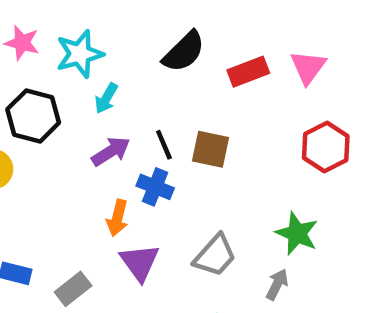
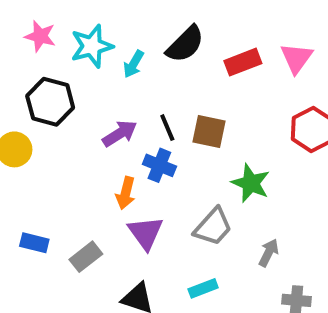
cyan arrow: (106, 98) -> (134, 64), moved
green star: (297, 233) -> (251, 183), moved

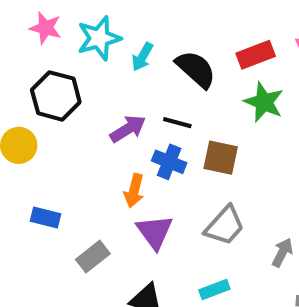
black semicircle: (185, 44) -> (196, 69), moved, turned -93
black line: (167, 128) -> (177, 123), turned -52
brown square: (209, 132) -> (221, 158), moved
green star: (251, 183) -> (264, 102), moved
blue rectangle: (34, 243) -> (46, 217), moved

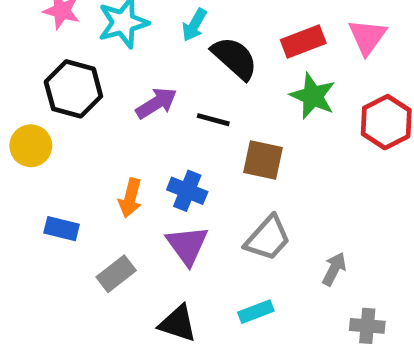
cyan arrow: (142, 57) -> (194, 25), moved
purple arrow: (128, 129) -> (156, 103), moved
blue cross: (169, 162) -> (187, 191), moved
orange arrow: (134, 191) -> (130, 198), moved

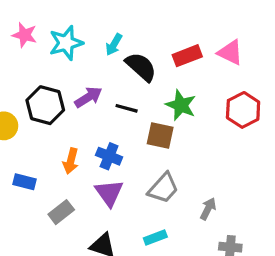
pink triangle: (367, 37) -> (230, 52), turned -40
black hexagon: (73, 89) -> (45, 105), moved
green star: (313, 96) -> (181, 105), moved

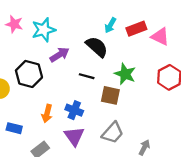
cyan arrow: (114, 45) -> (110, 25), moved
red rectangle: (187, 56) -> (136, 29), moved
purple arrow: (88, 97) -> (59, 55), moved

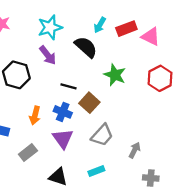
cyan star: (44, 30) -> (50, 27), moved
purple arrow: (59, 55) -> (48, 55), turned 84
black line: (87, 76) -> (69, 86), moved
brown square: (110, 95) -> (89, 103), moved, turned 30

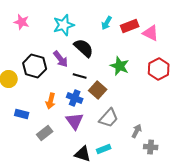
black semicircle: (86, 47) -> (84, 48), moved
purple arrow: (48, 55) -> (61, 59), moved
black triangle: (58, 177) -> (83, 154), moved
gray cross: (151, 178) -> (151, 147), moved

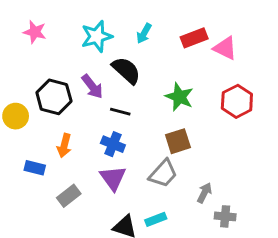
cyan arrow: (107, 23) -> (144, 33), moved
brown square: (98, 90) -> (178, 141), moved, turned 30
orange arrow: (51, 101) -> (64, 146), moved

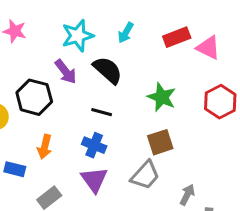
purple arrow: (92, 87) -> (66, 72), moved

